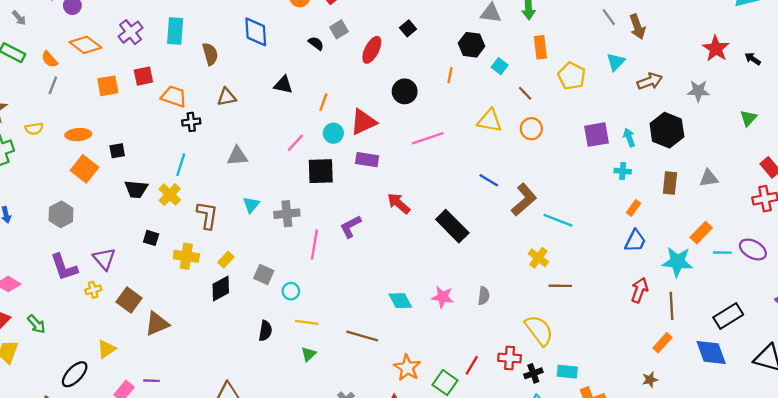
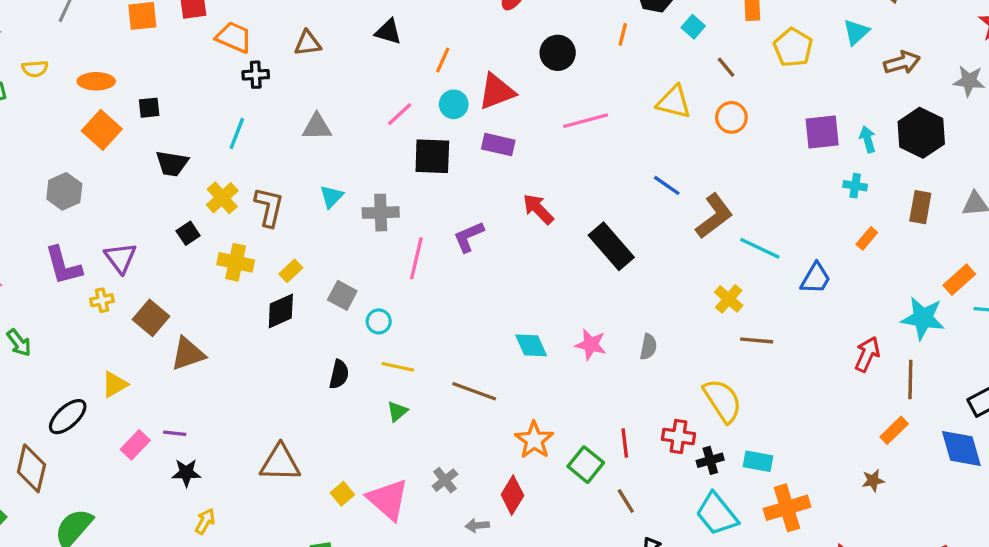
yellow cross: (170, 195) -> (222, 198), moved
black square: (151, 238) -> (188, 233), turned 35
blue trapezoid: (635, 241) -> (816, 278), moved
red line: (472, 365) -> (625, 443), turned -42

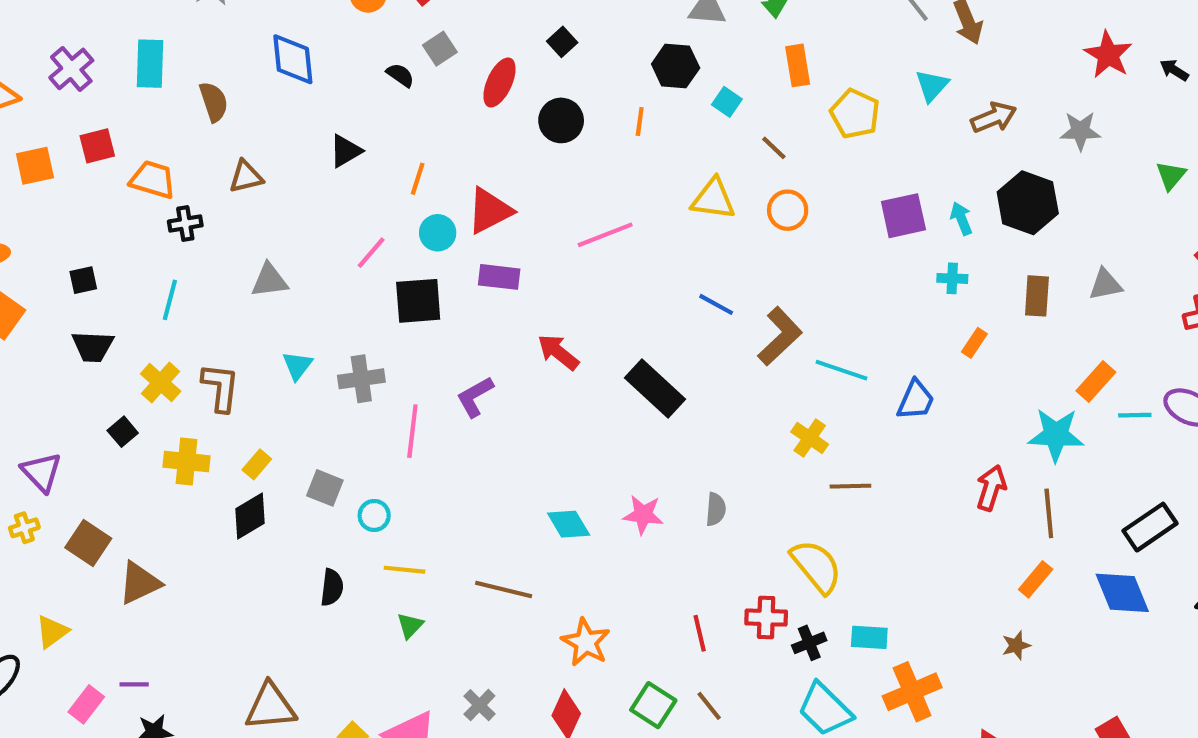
black triangle: (388, 32) -> (346, 151), turned -40
black circle: (558, 53) -> (561, 120), moved
black square: (149, 108) -> (83, 280), moved
green square: (586, 465) -> (653, 705), moved

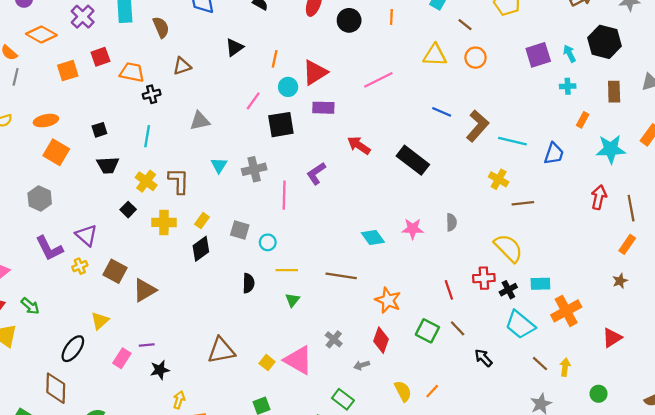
cyan star: (1056, 435) -> (611, 149), moved

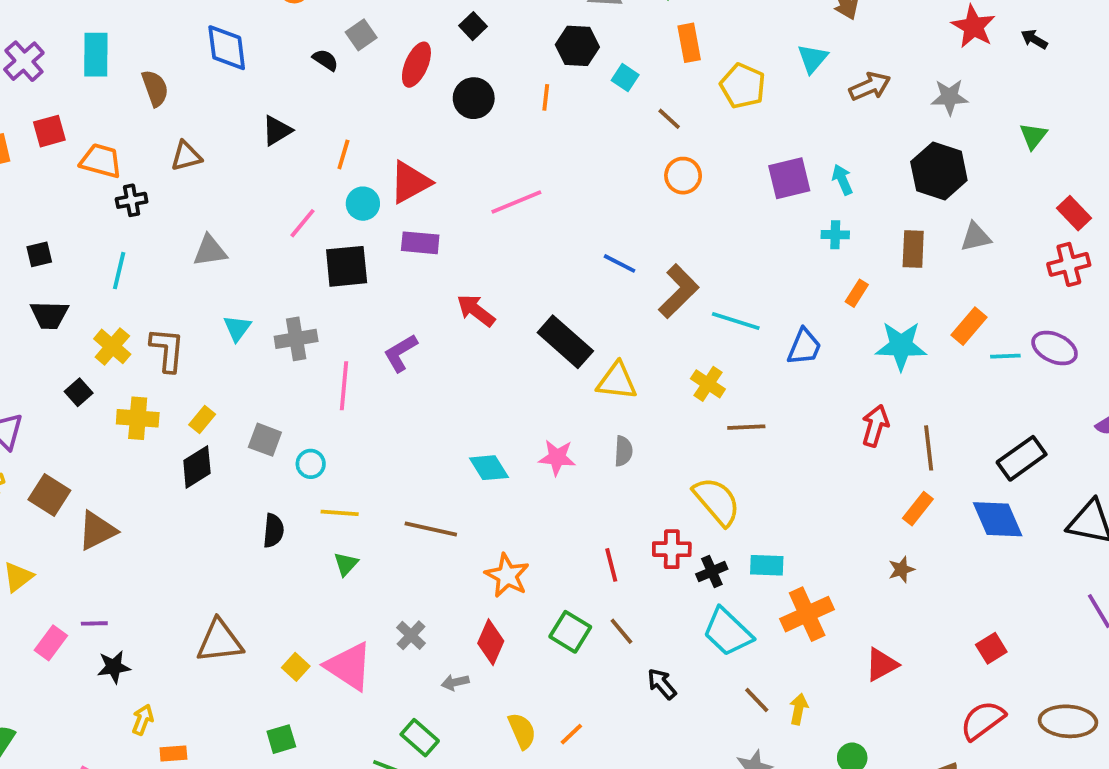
black hexagon: (605, 42) -> (939, 171), moved
yellow triangle: (435, 55) -> (617, 381), moved

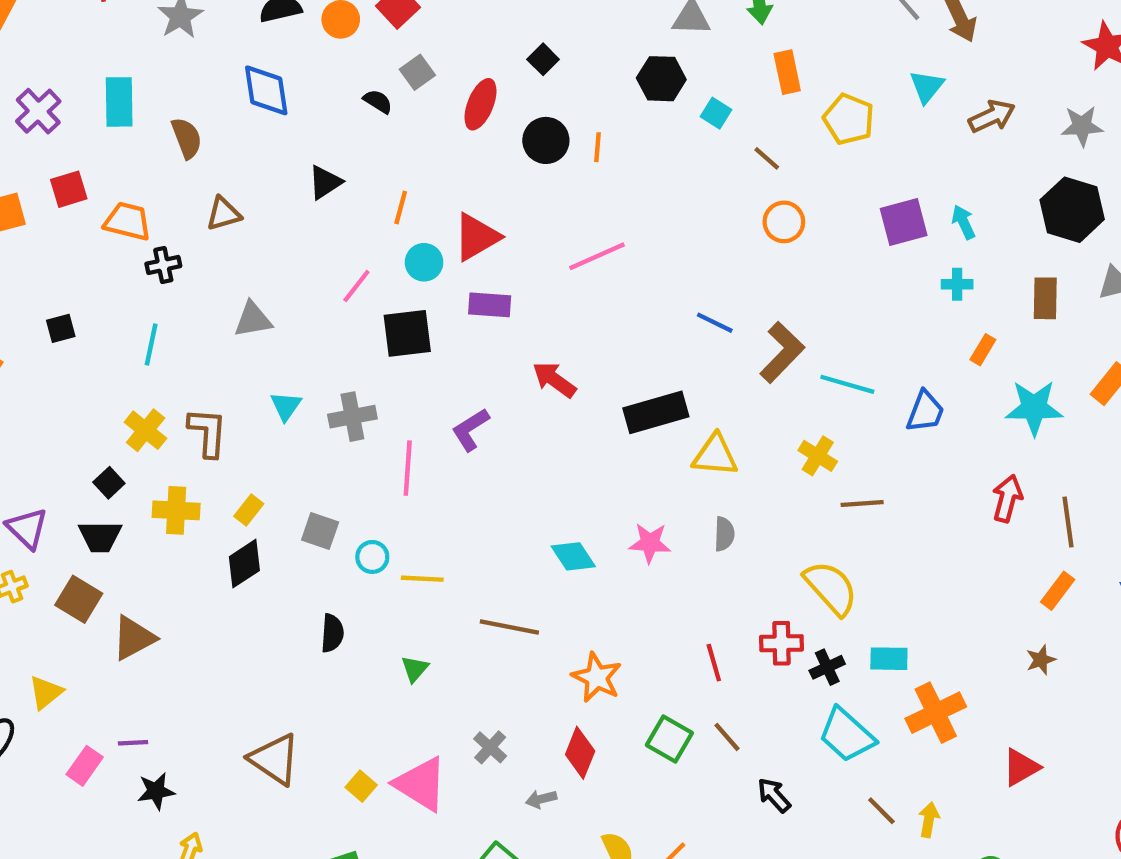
orange line: (546, 97) -> (597, 147), moved
black trapezoid: (49, 315) -> (100, 537), moved
black rectangle: (565, 342) -> (656, 412), turned -56
yellow line: (340, 513) -> (422, 579), moved
brown triangle: (220, 641) -> (275, 759), turned 42

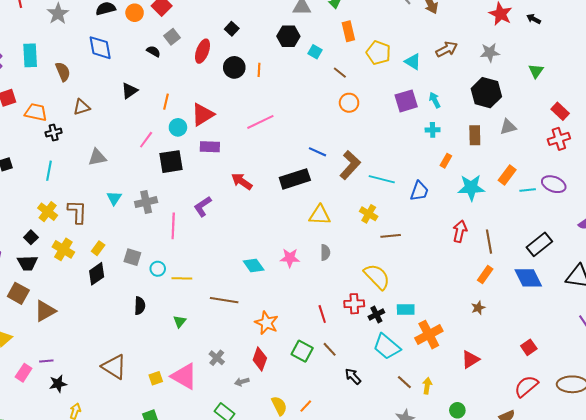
cyan triangle: (927, 87) -> (413, 62), moved, turned -36
black rectangle: (656, 412) -> (295, 179), moved
yellow cross: (176, 510) -> (63, 249), turned 30
yellow square: (361, 786) -> (156, 378), turned 32

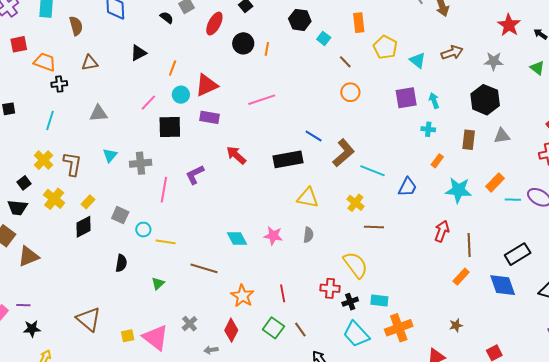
green triangle: (536, 71) -> (537, 68), moved, turned -35
brown star: (478, 308) -> (456, 325), moved
red line: (322, 314) -> (283, 293), moved

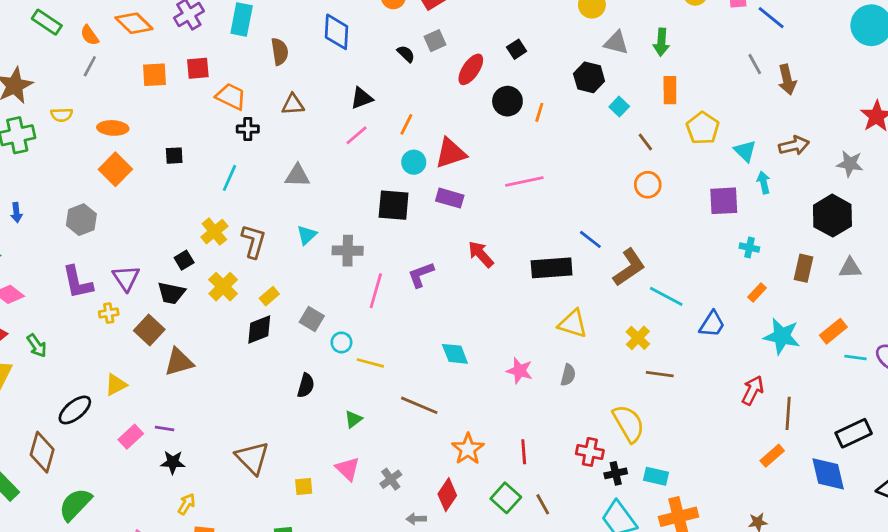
cyan arrow: (434, 100) -> (764, 182), moved
pink line: (148, 103) -> (357, 135), moved
cyan diamond: (237, 238) -> (455, 354), moved
pink triangle: (156, 337) -> (348, 469), moved, size x0.7

